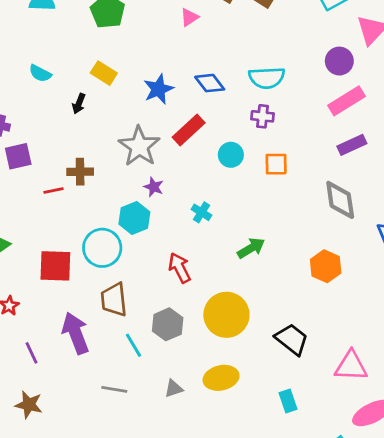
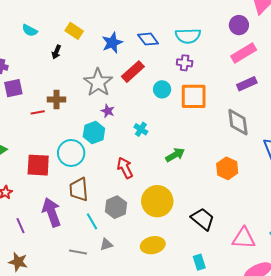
orange square: (276, 164) -> (194, 96), size x1.6
gray triangle: (174, 389) -> (106, 244), moved

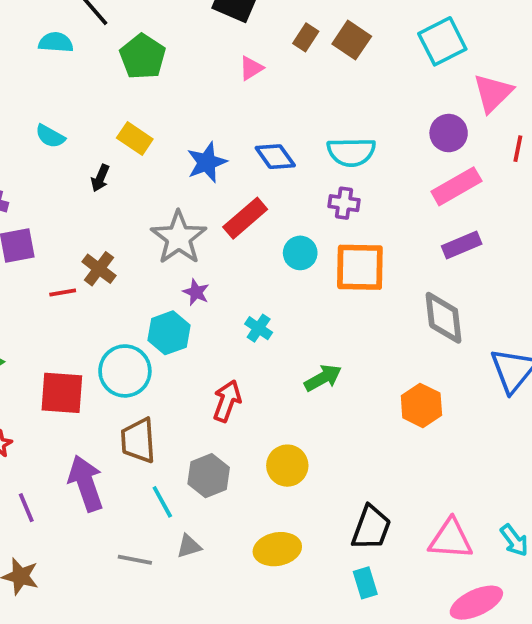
brown cross: (56, 100) -> (99, 269), turned 36
red arrow: (125, 168) -> (227, 401), turned 45
yellow circle: (157, 201) -> (287, 466), size x0.7
black trapezoid: (203, 219) -> (371, 528), moved, turned 70

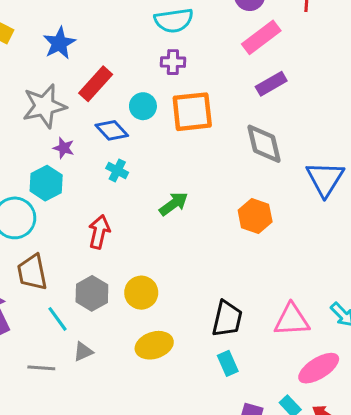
blue diamond: (275, 157) -> (112, 130), moved
gray star: (179, 238) -> (44, 106), turned 30
yellow circle: (287, 466) -> (141, 293), moved

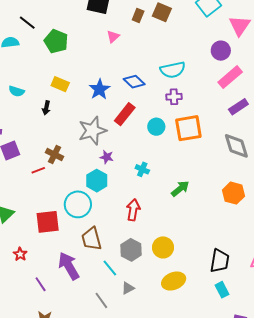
blue diamond: (112, 130) -> (134, 82), moved
gray line: (41, 368) -> (101, 300), turned 54

